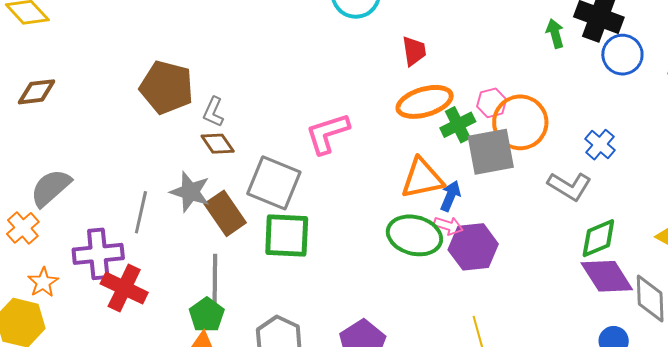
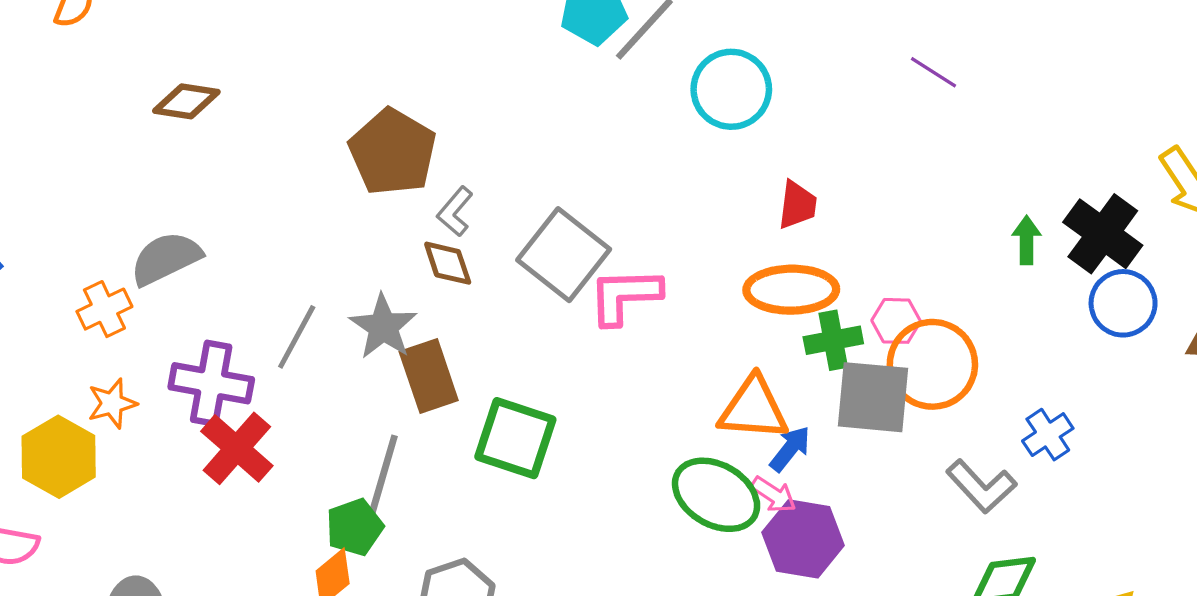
gray square: (274, 183) -> (564, 255), moved

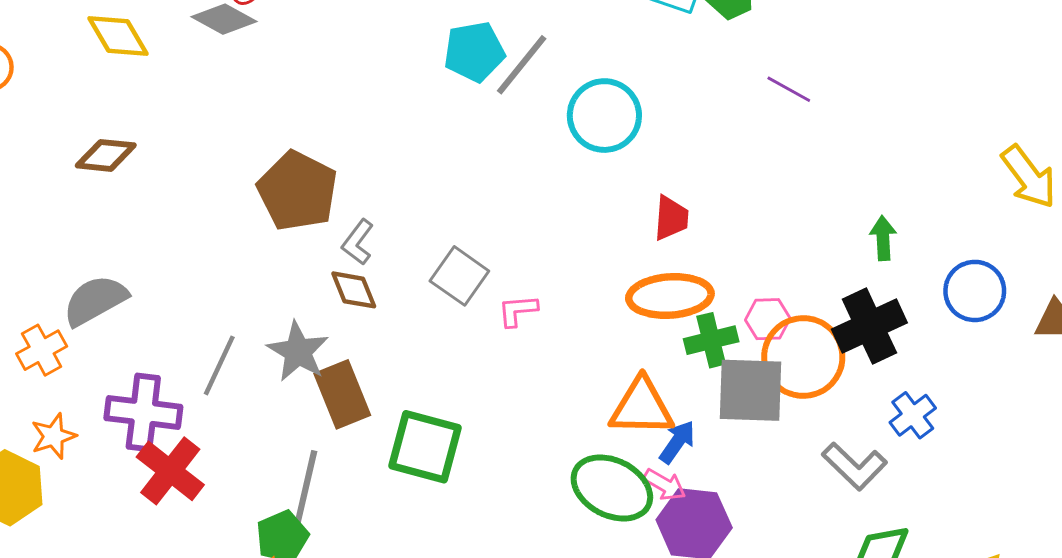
black cross: (1103, 234) -> (869, 326), moved, turned 32
gray square: (564, 255) -> (459, 276), size x0.7
pink L-shape: (625, 296) -> (518, 311), size x0.6

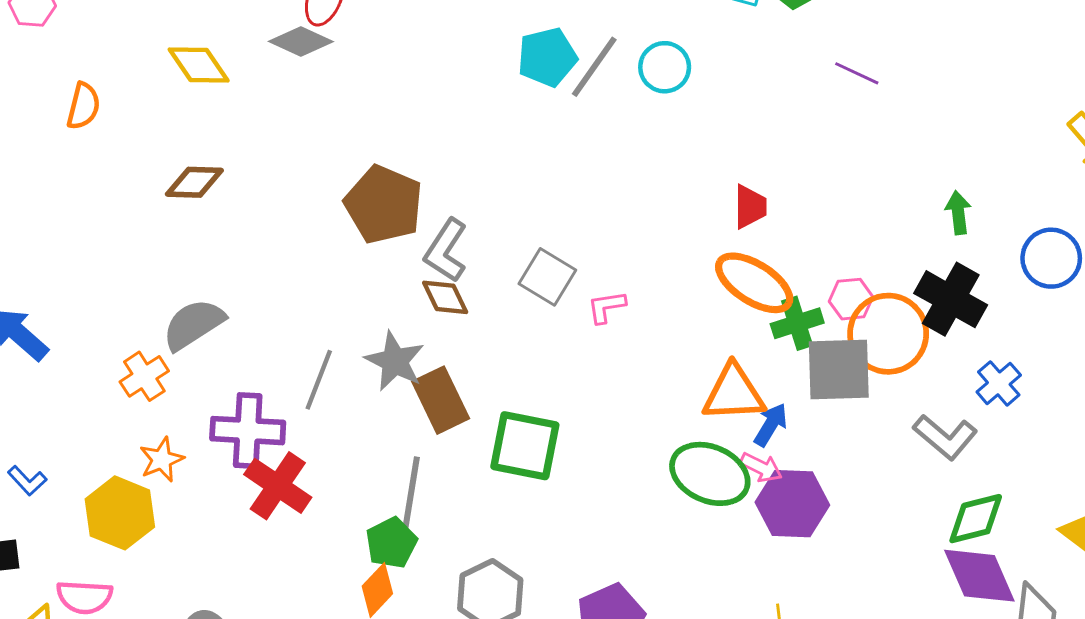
cyan circle: (604, 116) -> (665, 67), moved, size x0.7
gray L-shape: (358, 242) -> (446, 251), size x1.4
orange ellipse: (670, 296) -> (754, 283), turned 40
black cross: (869, 326) -> (951, 299), turned -32

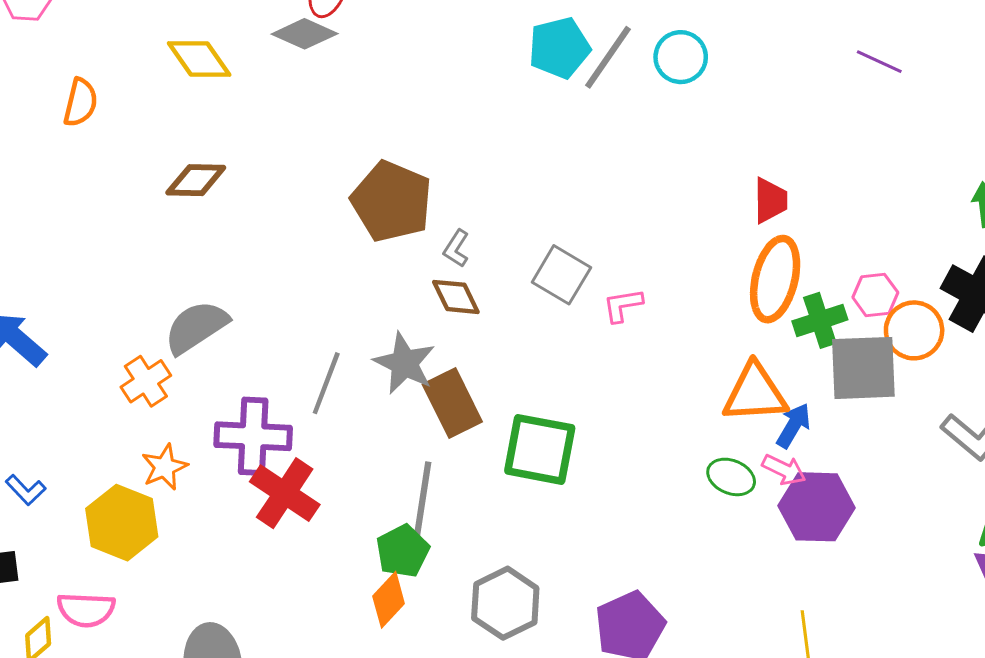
gray L-shape: (446, 251) -> (456, 248), size x0.6
orange ellipse: (754, 283) -> (775, 279), turned 72
orange circle: (888, 334) -> (914, 330), size x0.7
green ellipse: (710, 474) -> (731, 477), size x0.6

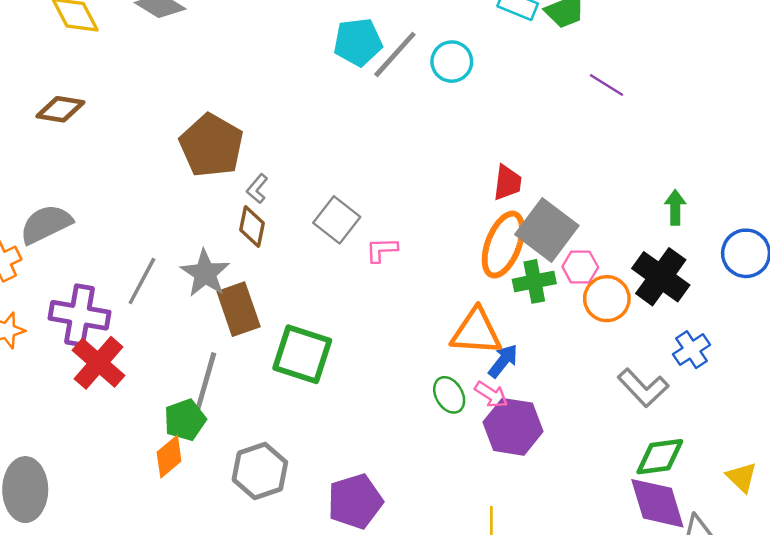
brown diamond: (456, 297) -> (252, 227), turned 30
gray square: (863, 368) -> (547, 230), moved, turned 32
green ellipse: (731, 477) -> (449, 395), turned 30

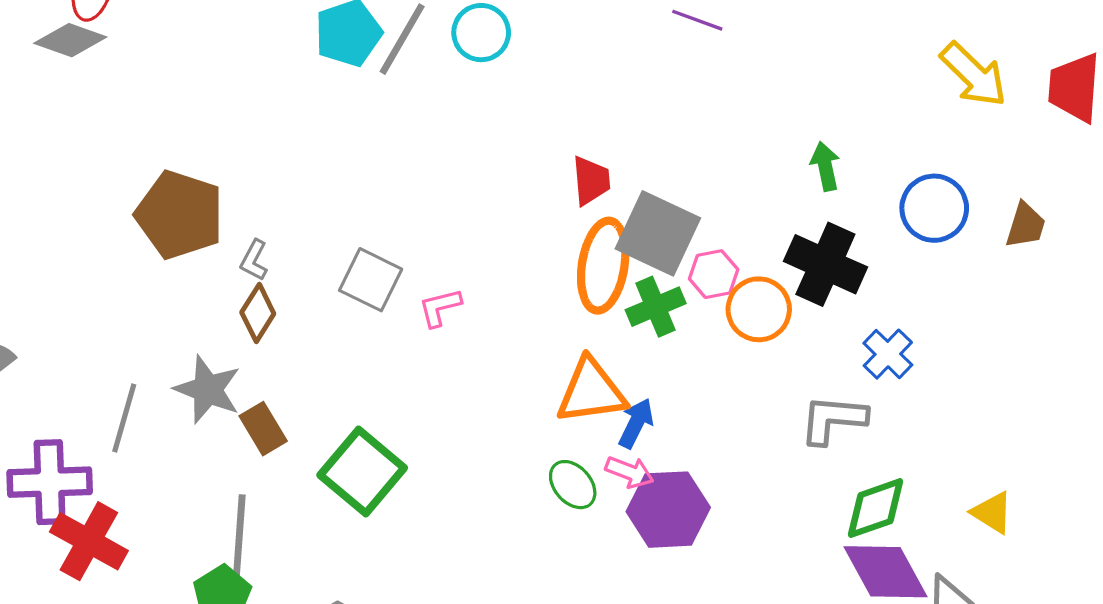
brown diamond: (252, 227) -> (258, 313), turned 33
brown rectangle: (239, 309) -> (263, 429), size x0.7
green square: (302, 354) -> (362, 471), turned 34
gray L-shape: (643, 388) -> (833, 419), turned 150

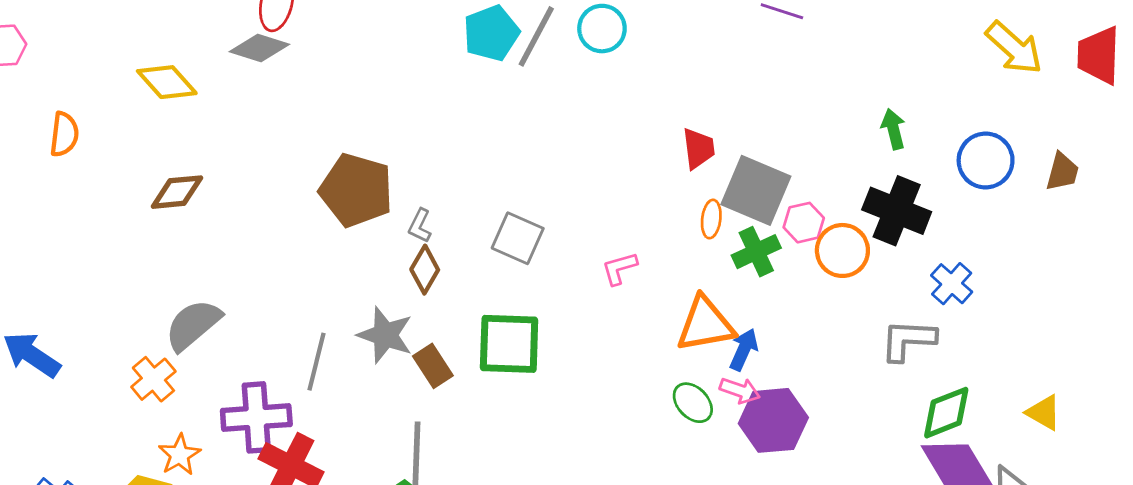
orange ellipse: (603, 266) -> (711, 219), size x0.5
pink L-shape: (440, 307) -> (619, 268), moved
green square: (362, 471) -> (509, 344), moved, turned -36

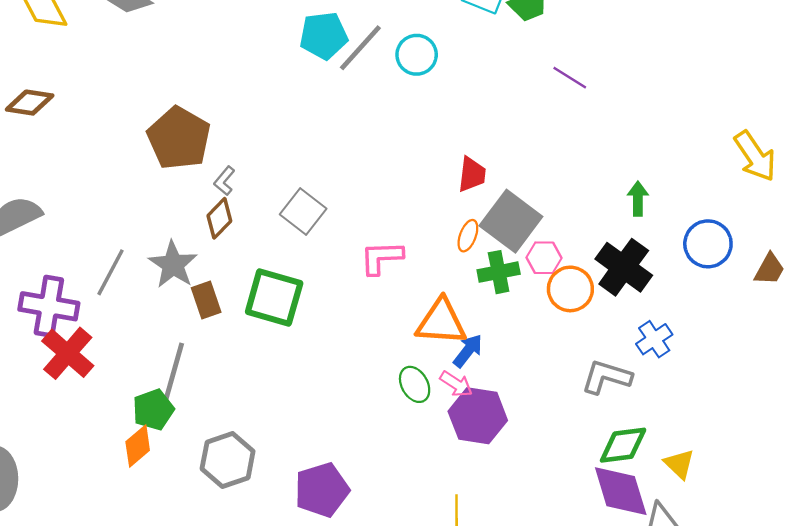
pink L-shape: (619, 268) -> (381, 258), size x1.4
yellow triangle: (1044, 413) -> (679, 464), moved

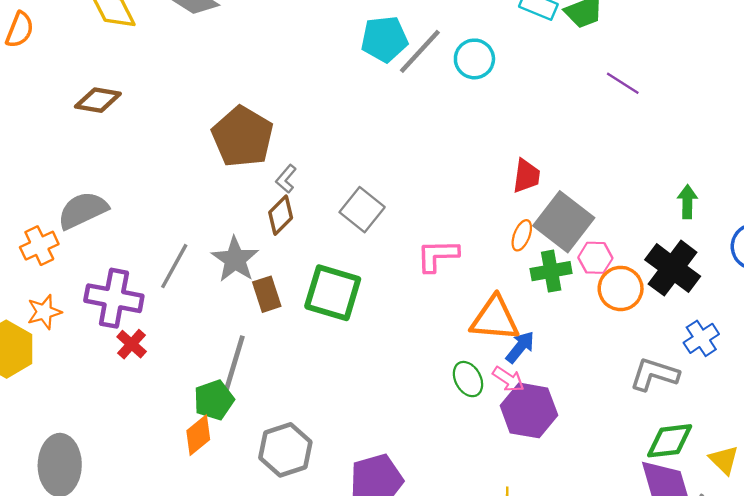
red cross: (68, 353) -> (132, 344), size x0.6

